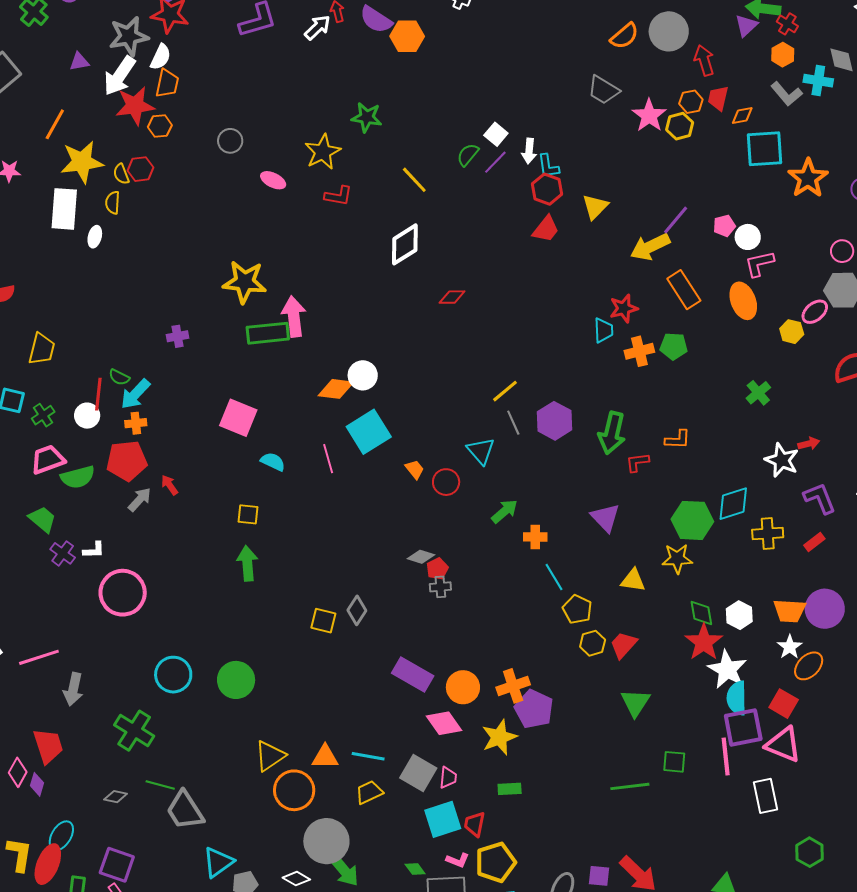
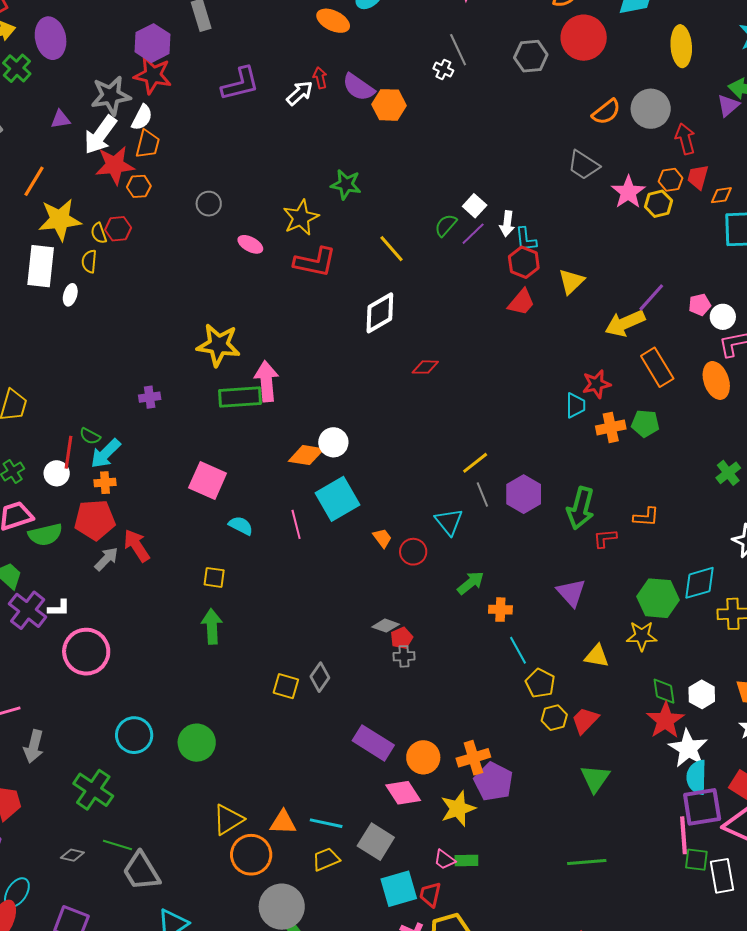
red L-shape: (338, 196) -> (315, 262), size x1.5
red arrow: (169, 485) -> (137, 546), size x1.6
purple cross: (63, 553) -> (28, 610), size x1.5
green square: (674, 762) -> (696, 860), moved
pink trapezoid: (448, 778) -> (444, 860), moved, turned 120

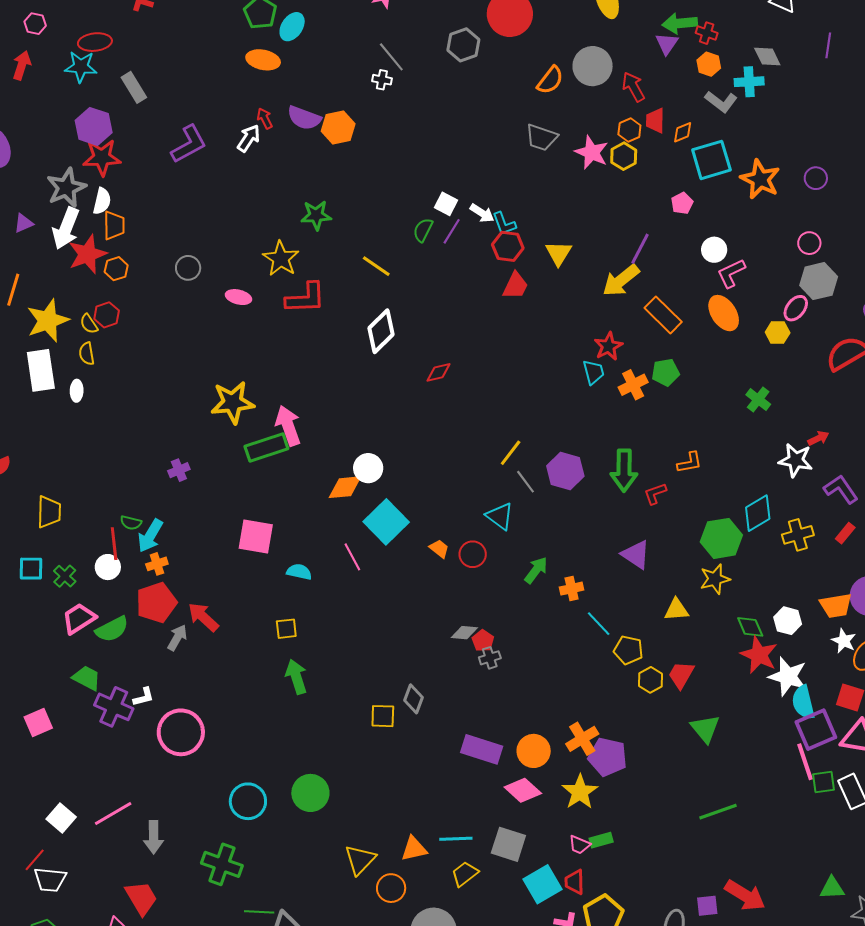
white arrow: (507, 224) -> (482, 213), turned -50
pink pentagon: (700, 305) -> (682, 203), moved
orange circle: (251, 855) -> (391, 888), size x0.7

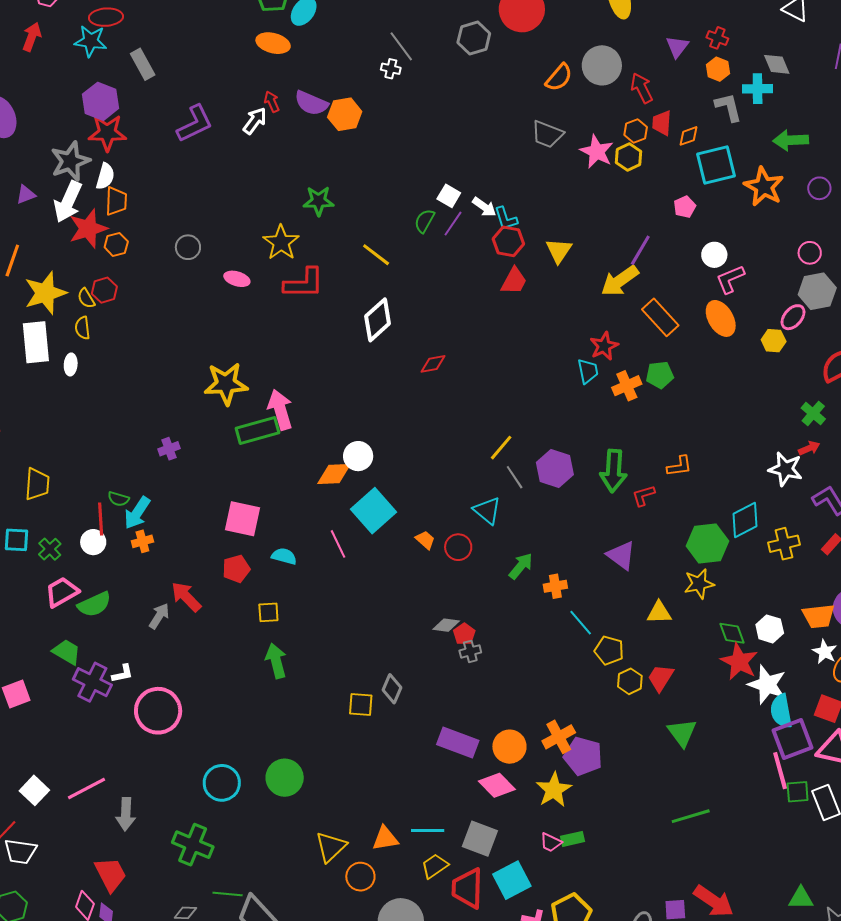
green arrow: (680, 23) -> (791, 140), moved
gray L-shape: (721, 102) -> (728, 107), turned -144
green cross: (758, 400) -> (813, 413), moved
red pentagon: (156, 603) -> (236, 569), moved, size x0.7
red trapezoid: (575, 882) -> (468, 888), moved, size x1.6

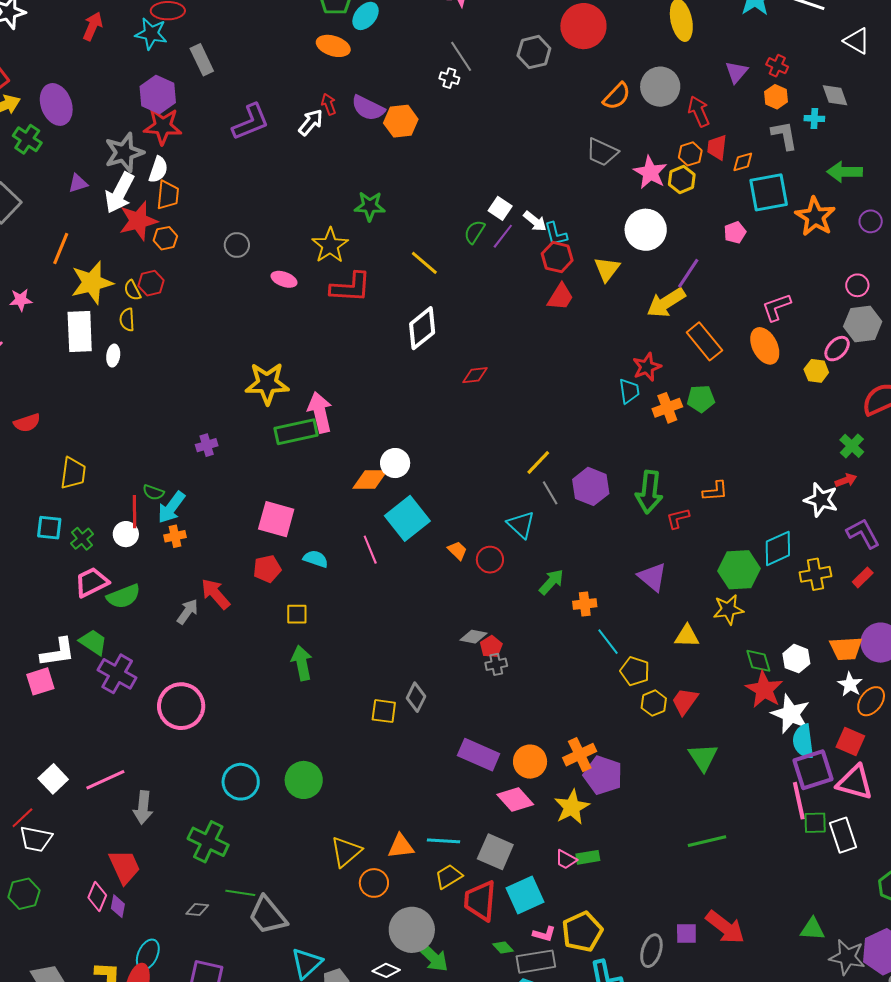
cyan cross: (758, 89) -> (814, 119), size x0.7
white circle: (714, 255) -> (646, 230), moved, size x1.6
white L-shape: (123, 674) -> (58, 652), moved, size x1.6

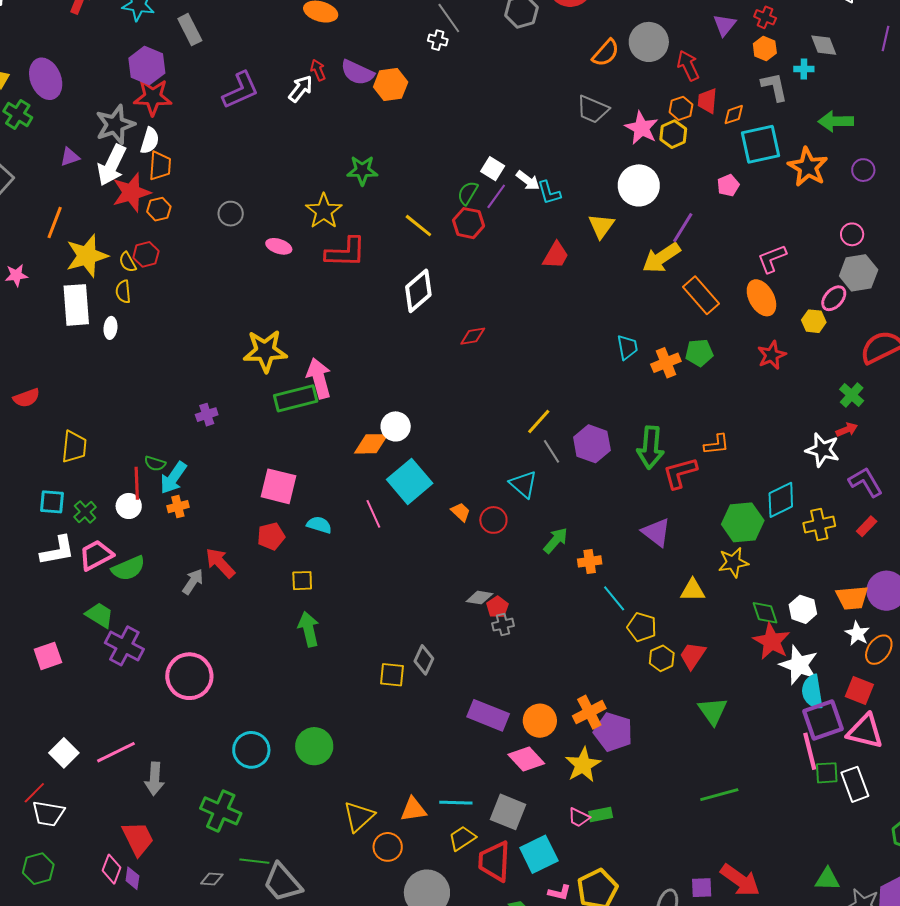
red hexagon: (557, 257) -> (468, 223), moved
red star: (647, 367) -> (772, 355), moved
red L-shape: (678, 518) -> (680, 473), size x1.5
white L-shape: (58, 652) -> (57, 551), moved

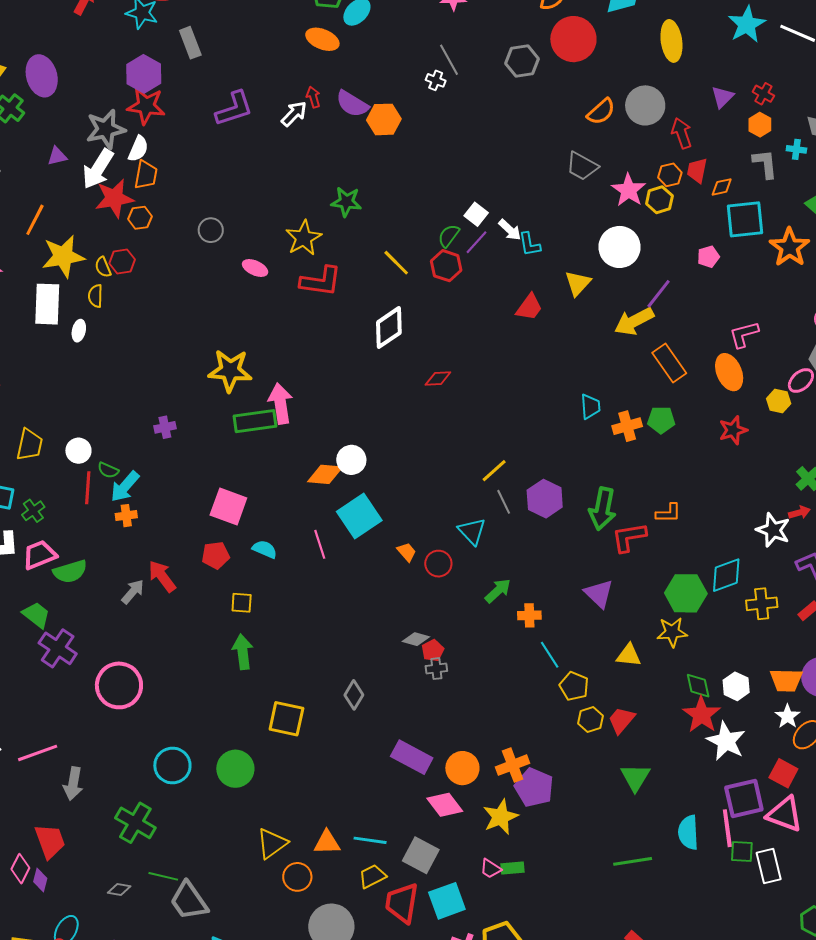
white circle: (129, 506) -> (78, 451), moved
yellow square: (392, 675) -> (286, 719), moved, size x1.4
cyan semicircle: (812, 692) -> (688, 832), moved

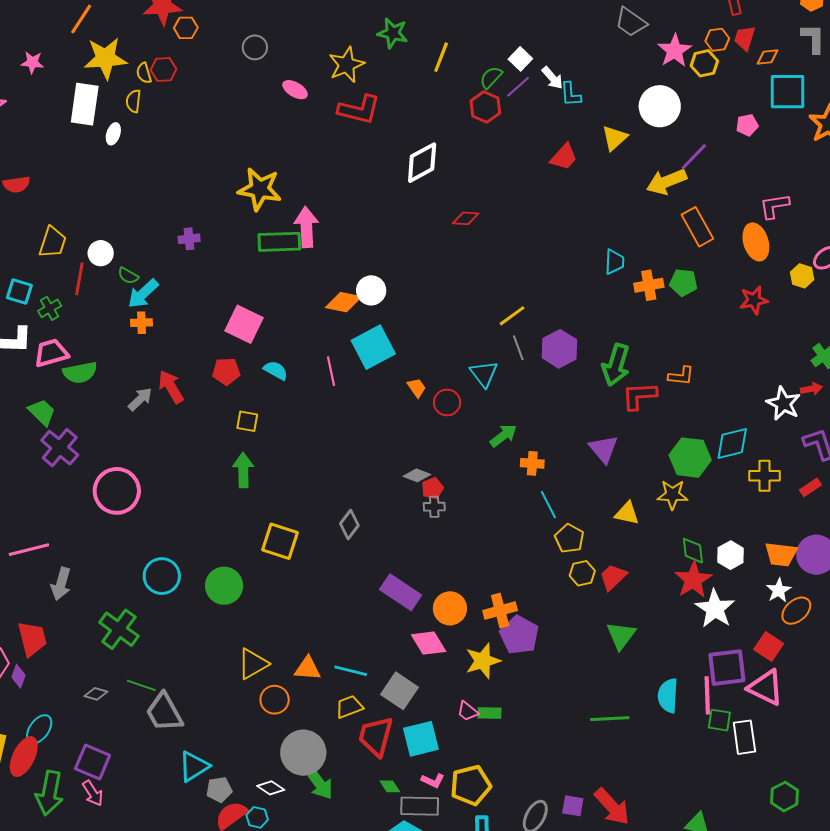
yellow line: (396, 263) -> (441, 57), moved, turned 60
red line: (88, 488) -> (79, 279), moved

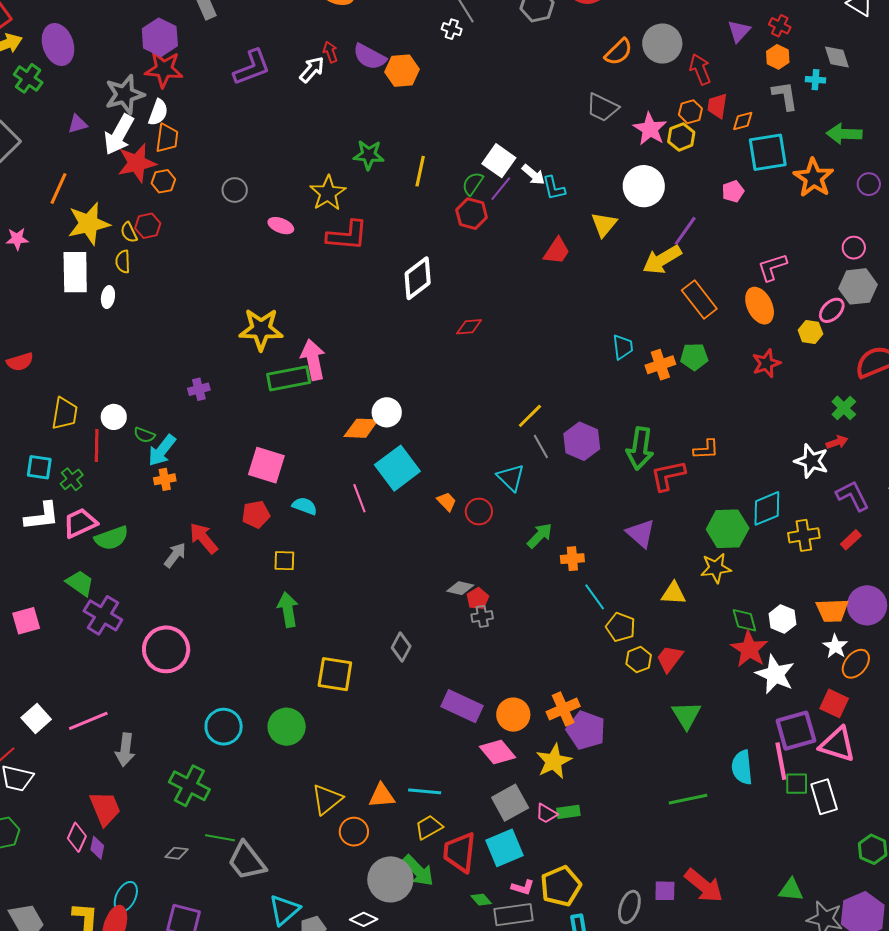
white square: (520, 59) -> (499, 161), size x1.4
gray square: (400, 691) -> (510, 803), moved, turned 36
green arrow: (319, 783) -> (418, 871), moved

